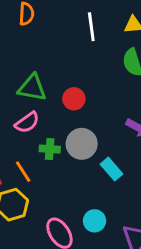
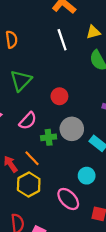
green triangle: (32, 88) -> (21, 80), moved, turned -45
cyan circle: (94, 221) -> (87, 176), moved

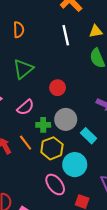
cyan circle: (87, 176) -> (75, 165), size x1.5
yellow hexagon: (29, 185) -> (52, 148), moved

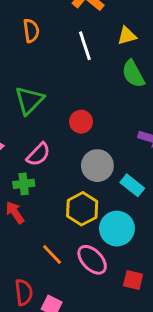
orange semicircle: (19, 30) -> (31, 31), moved
green cross: (43, 125) -> (24, 184), moved
orange line: (26, 143) -> (52, 254), moved

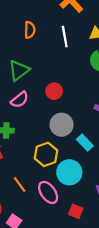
orange semicircle: (31, 31) -> (30, 30), moved
pink semicircle: (38, 154) -> (20, 100), moved

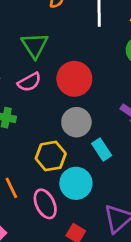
green triangle: (19, 70) -> (35, 45), turned -35
red circle: (54, 91) -> (74, 79), size x1.6

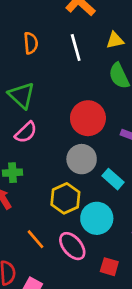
red circle: (74, 79) -> (88, 118), moved

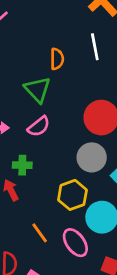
orange semicircle: (31, 43) -> (57, 59), moved

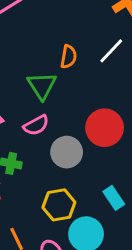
white line: (95, 47) -> (111, 51), turned 44
gray circle: (92, 157) -> (67, 152), moved

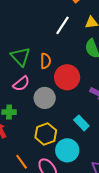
orange semicircle: (69, 57) -> (46, 61), moved

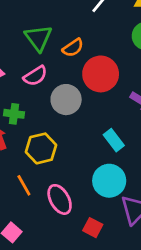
orange semicircle: (46, 61) -> (73, 48), turned 49
yellow hexagon: (46, 134) -> (41, 148), moved
cyan circle: (67, 150) -> (109, 181), moved

